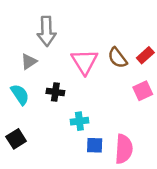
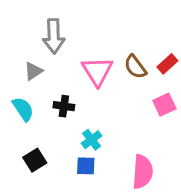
cyan cross: (79, 121) -> (92, 140), turned -30
black square: (16, 139) -> (35, 160), moved
blue square: (95, 145) -> (86, 166), moved

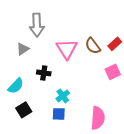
cyan semicircle: (23, 109) -> (16, 86), moved, turned 78

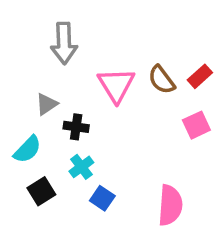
gray triangle: (23, 49) -> (47, 104), moved
cyan cross: (63, 96) -> (81, 167), moved
blue square: (59, 114) -> (102, 198), turned 32

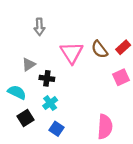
gray arrow: (64, 43) -> (39, 27), size x0.7
cyan semicircle: (27, 149) -> (17, 92), turned -108
blue square: (102, 198) -> (57, 129), moved

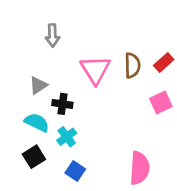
brown semicircle: (99, 49) -> (132, 65), turned -144
cyan semicircle: (17, 92) -> (37, 122), moved

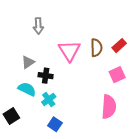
black square: (34, 157) -> (11, 116), moved
pink semicircle: (139, 168) -> (109, 107), moved

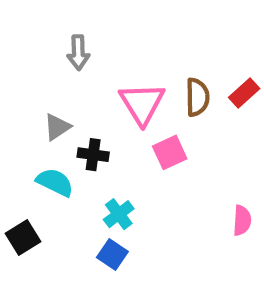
pink square: (117, 75) -> (170, 152), moved
cyan cross: (49, 99) -> (119, 214), moved
pink semicircle: (109, 107) -> (242, 220), moved, size x0.6

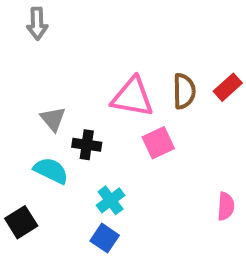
gray arrow: (78, 53) -> (37, 24), moved
pink triangle: (142, 104) -> (132, 97), turned -48
gray triangle: (57, 127) -> (53, 119), turned -36

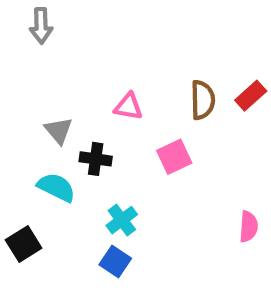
pink triangle: (132, 97) -> (128, 107), moved, size x0.6

